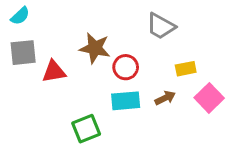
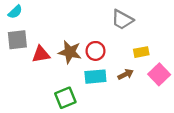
brown star: (95, 48) -> (70, 52), moved

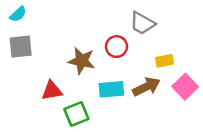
red circle: (95, 51) -> (117, 47), moved
red triangle: (41, 54) -> (52, 91), moved
brown arrow: (126, 74) -> (146, 87), size x1.5

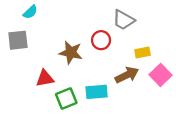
cyan semicircle: (18, 14) -> (30, 12), moved
cyan rectangle: (111, 89) -> (97, 92), moved

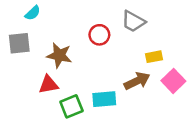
red circle: (101, 40) -> (99, 35), moved
brown star: (71, 53) -> (59, 55), moved

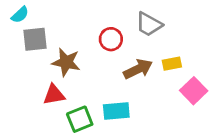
cyan semicircle: (33, 13) -> (20, 15), moved
gray square: (19, 43) -> (35, 39), moved
brown arrow: (137, 81) -> (138, 69), moved

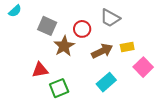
gray square: (35, 39) -> (47, 26), moved, turned 30
brown star: (66, 62) -> (64, 46), moved, turned 30
cyan rectangle: (116, 111) -> (106, 82), moved, turned -36

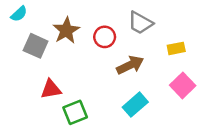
gray square: (47, 26) -> (36, 46), moved
brown star: (64, 46) -> (66, 30), moved
yellow rectangle: (127, 47) -> (176, 48), moved

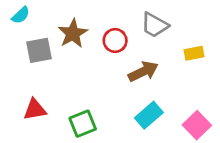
gray square: (36, 46) -> (39, 50), turned -35
pink square: (183, 85) -> (197, 125), moved
red triangle: (51, 89) -> (35, 110), moved

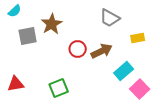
red circle: (115, 41) -> (78, 49), moved
red triangle: (35, 110) -> (16, 84), moved
cyan rectangle: (149, 115) -> (124, 71), moved

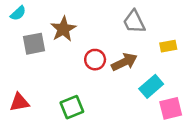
gray trapezoid: (110, 18) -> (134, 22), turned 35
pink square: (140, 89) -> (171, 108), turned 30

